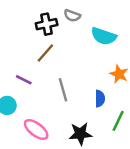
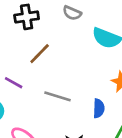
black cross: (47, 24) -> (27, 17), moved
gray line: (63, 90) -> (57, 96), turned -60

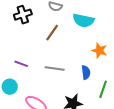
brown line: (40, 54) -> (52, 33), moved

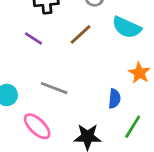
purple line: (21, 64) -> (34, 39), moved
gray line: (55, 69) -> (54, 88), moved

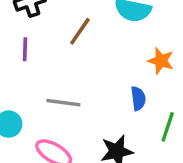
purple line: (34, 39) -> (25, 49), turned 72

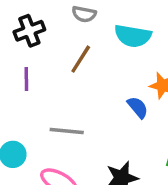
blue semicircle: (138, 98) -> (138, 107), moved, turned -30

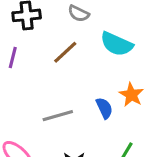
gray line: (67, 131) -> (58, 116), moved, turned -36

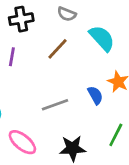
cyan semicircle: (117, 44) -> (102, 38), turned -152

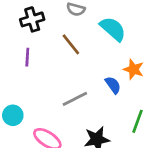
brown line: (57, 49) -> (71, 44), turned -75

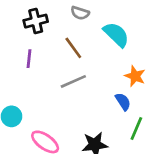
blue semicircle: (113, 85) -> (123, 102), moved
gray line: (75, 99) -> (73, 81), moved

